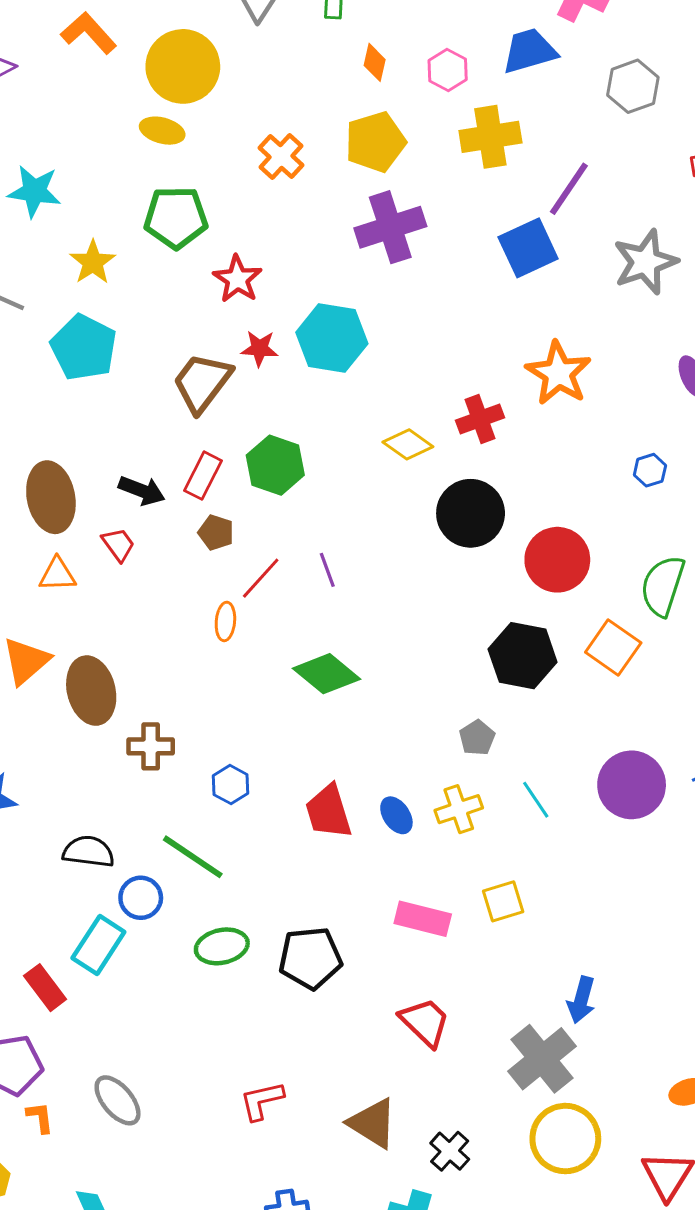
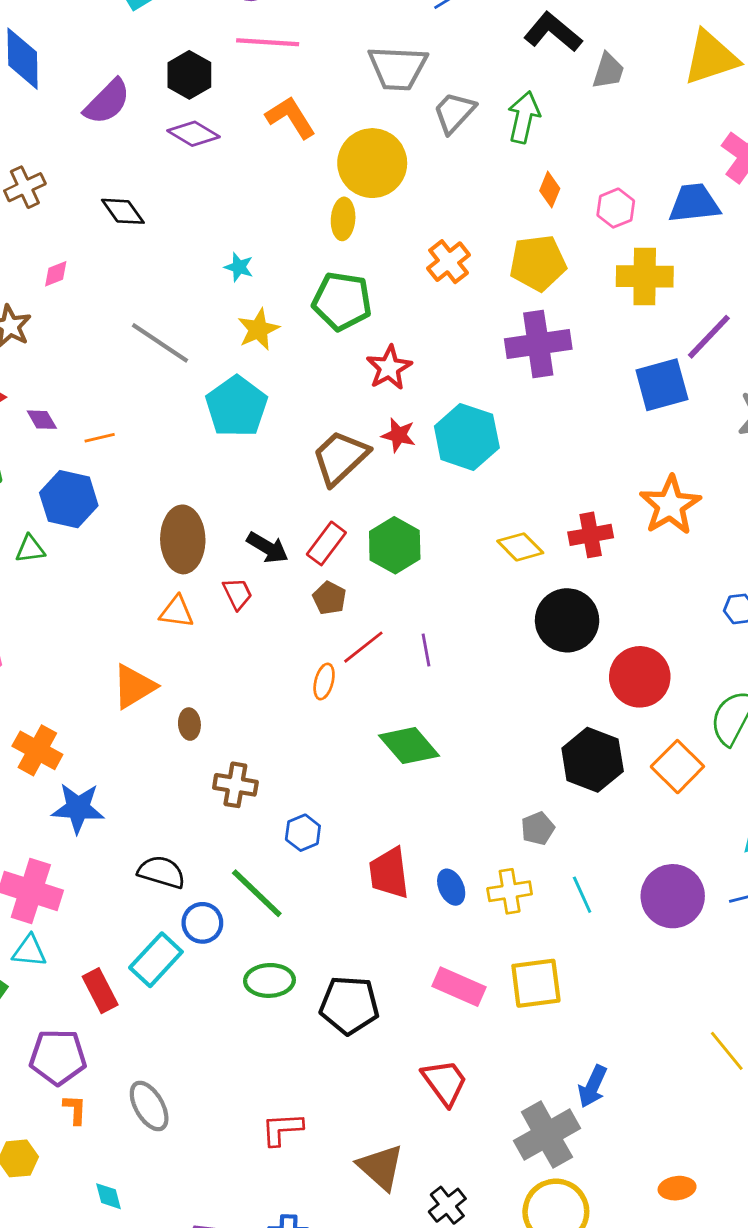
yellow ellipse: (162, 131) -> (343, 219), turned 69
cyan star: (34, 191) -> (239, 267), moved, size x0.6
brown ellipse: (91, 691) -> (189, 724), size x0.5
yellow square: (503, 901) -> (536, 983), size x1.4

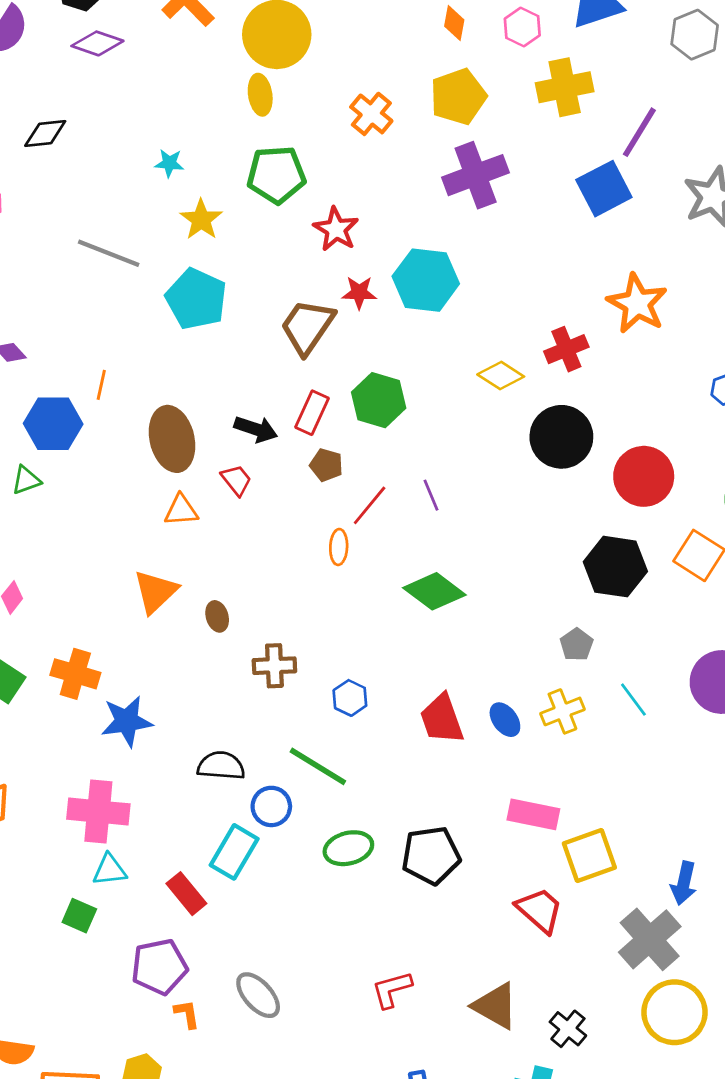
black diamond: (123, 211) -> (45, 133), turned -48
orange line: (100, 438) -> (101, 385), moved, turned -52
yellow square: (536, 983) -> (589, 856), moved

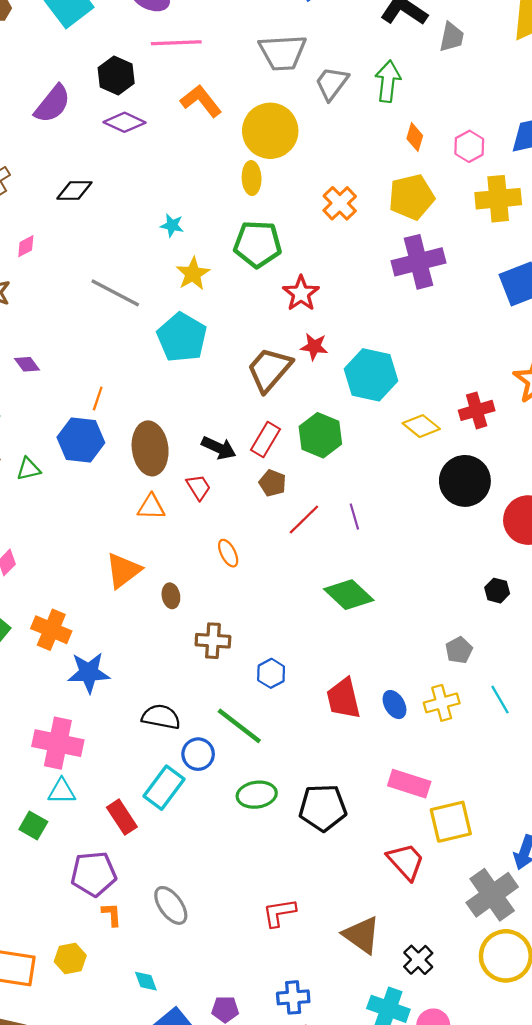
cyan hexagon: (426, 280) -> (371, 375), moved
blue hexagon: (53, 424) -> (81, 440), moved
orange ellipse: (339, 547) -> (228, 553), moved, turned -36
black hexagon: (615, 567) -> (497, 591), size x0.5

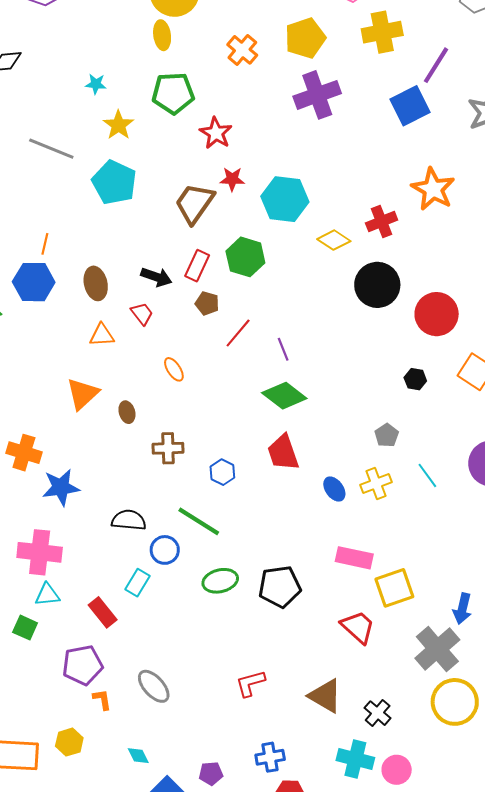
brown ellipse: (150, 448) -> (96, 283), size x0.7
purple line: (354, 517) -> (283, 349), moved
red trapezoid: (343, 698) -> (283, 452), moved
cyan rectangle: (164, 788) -> (137, 583), size x0.7

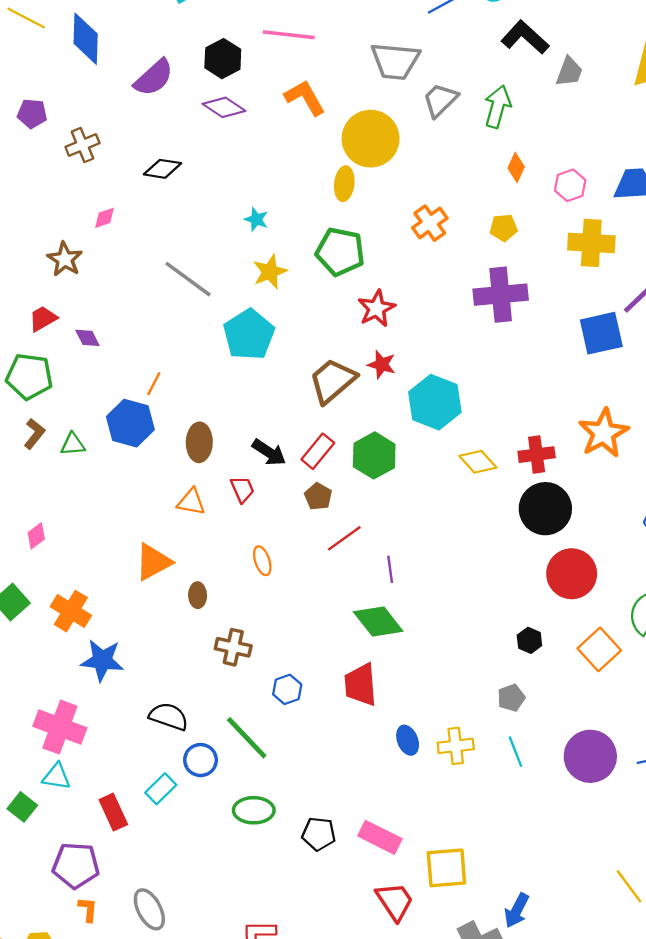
yellow pentagon: (305, 38) -> (504, 228), size x0.6
black circle: (377, 285) -> (545, 509), moved
gray pentagon: (387, 435) -> (511, 698), moved
pink rectangle: (354, 558) -> (380, 837), moved
black pentagon: (280, 587) -> (319, 834), size x0.7

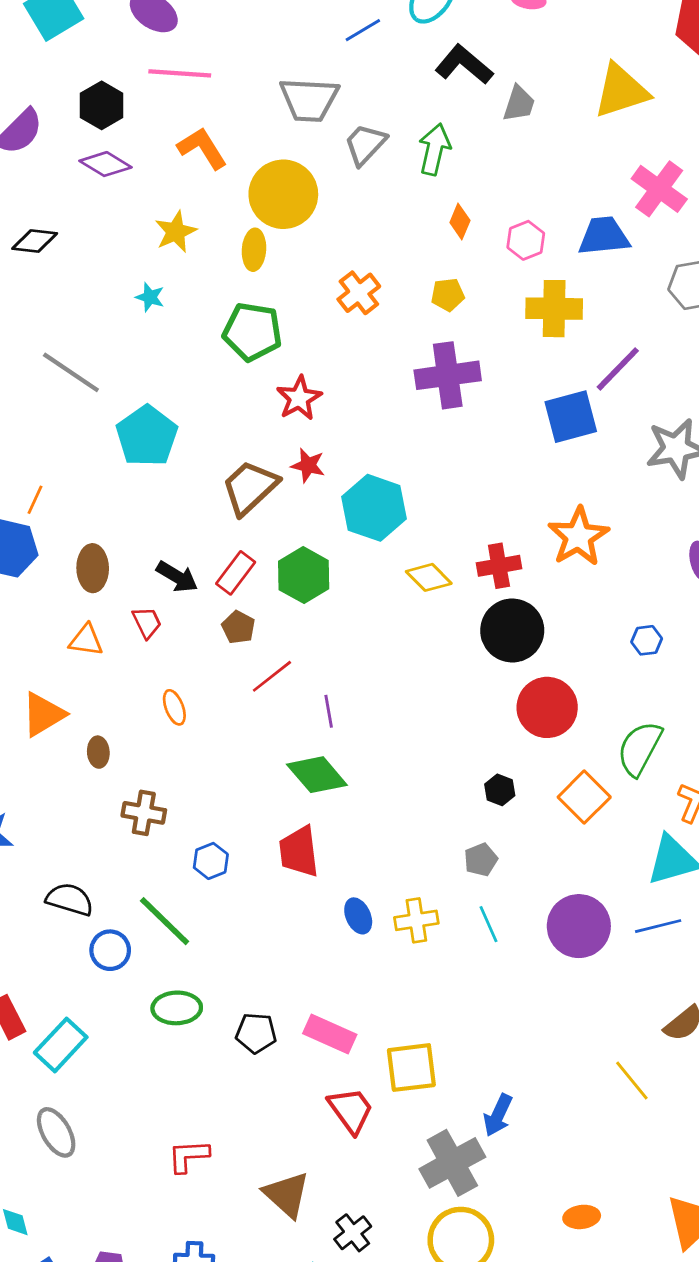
yellow star: (270, 272) -> (176, 232), moved
cyan rectangle: (161, 789) -> (61, 1045), moved, size x1.4

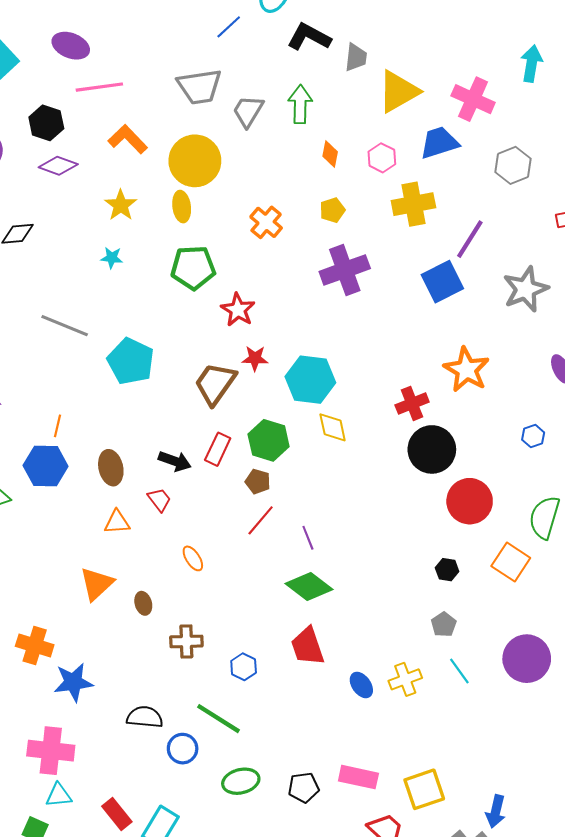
yellow triangle: (621, 91) -> (398, 91), moved
yellow diamond: (429, 577) -> (333, 427), moved, turned 44
brown pentagon: (238, 627) -> (258, 481), moved

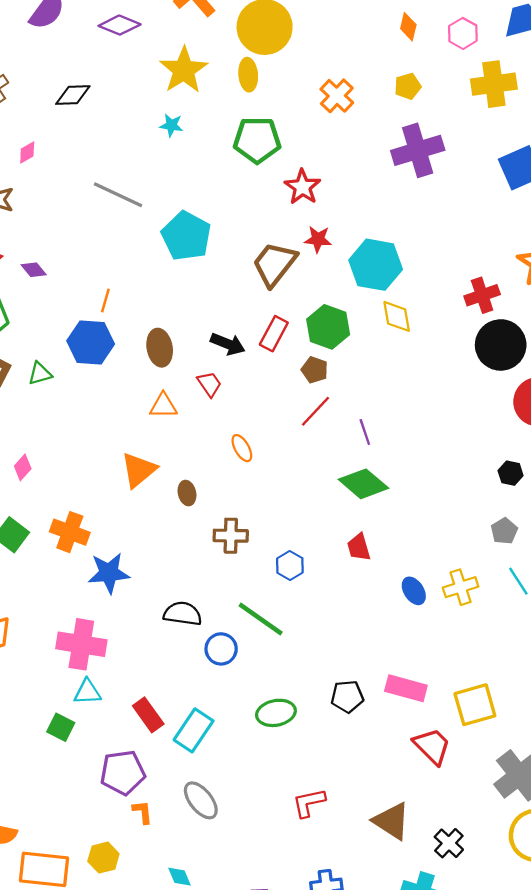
yellow star: (121, 205) -> (184, 70), size x1.4
red trapezoid: (308, 646) -> (359, 547), size x0.7
green ellipse: (241, 781) -> (276, 713), moved

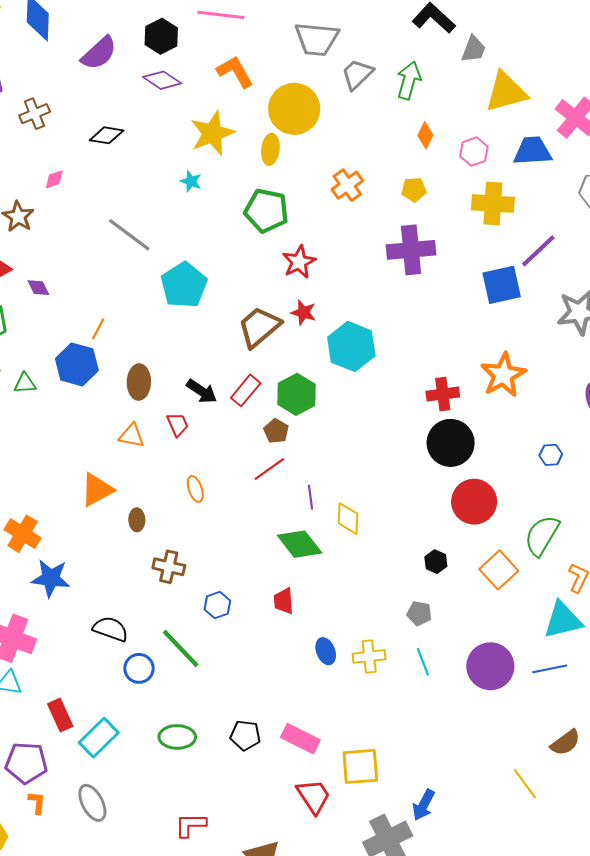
yellow diamond: (397, 316) -> (348, 519), moved
gray pentagon: (504, 531) -> (419, 613), turned 30

